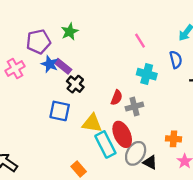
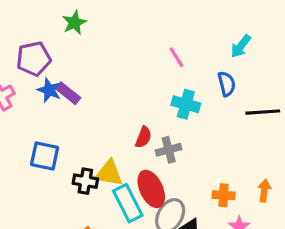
green star: (70, 32) -> (74, 23), moved
black cross: (75, 84) -> (85, 181), moved, turned -30
blue square: (60, 111) -> (45, 156), moved

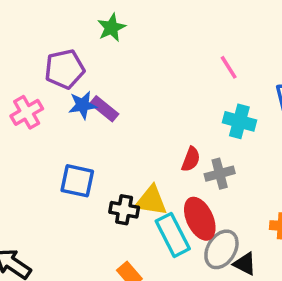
blue star: (49, 90) -> (83, 105), turned -30

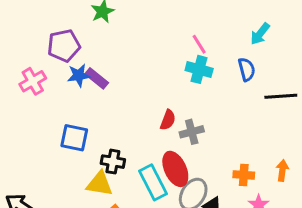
cyan cross: (239, 121) -> (199, 69), moved
yellow triangle: (151, 201) -> (100, 184), moved

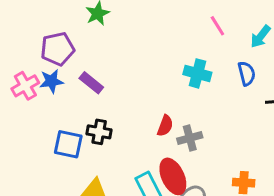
pink line: (199, 44) -> (217, 26), moved
blue star: (79, 75) -> (51, 81), moved
black cross: (113, 162) -> (99, 132), moved

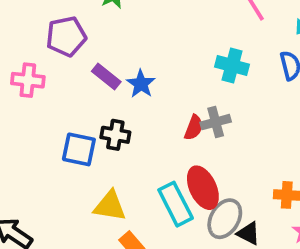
blue star: (51, 81) -> (141, 84), moved, turned -30
pink cross: (25, 86) -> (28, 80), turned 36
gray cross: (190, 138) -> (216, 122), moved

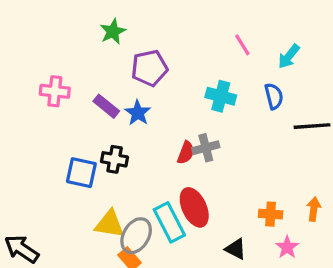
purple pentagon: (66, 36) -> (149, 68), moved
pink cross: (28, 80) -> (55, 91), moved
gray ellipse: (225, 219) -> (136, 236), moved

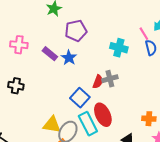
pink line: (242, 45) -> (144, 34), moved
black cross: (115, 159) -> (16, 86), moved
blue square: (81, 173) -> (80, 98), moved, turned 30

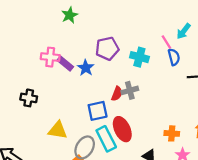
purple pentagon: (76, 31) -> (107, 48), moved
pink cross: (19, 45) -> (50, 57), moved
blue square: (80, 98) -> (98, 111), turned 36
yellow triangle: (52, 125) -> (58, 130), moved

